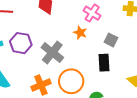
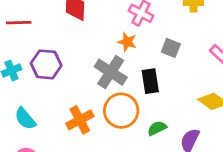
gray cross: (52, 52) -> (111, 72), moved
black rectangle: (104, 63) -> (150, 81), moved

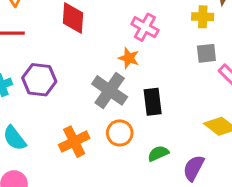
gray square: (171, 48) -> (206, 53), moved, turned -30
orange circle: (121, 111) -> (120, 133), size x0.7

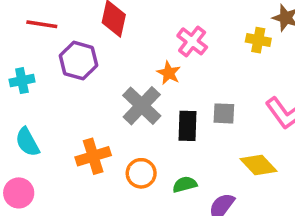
gray square: (206, 53) -> (224, 113), moved
purple hexagon: (39, 80) -> (78, 61), moved
orange circle: (120, 133) -> (141, 173), moved

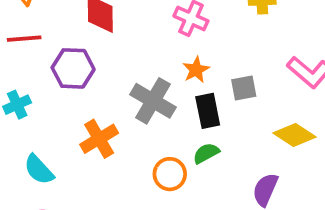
orange star: (169, 73) -> (196, 70), moved, turned 30
orange cross: (93, 156) -> (99, 139), moved
green semicircle: (185, 184) -> (206, 153), moved

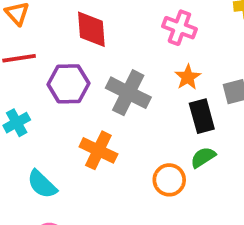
gray cross: (153, 101) -> (128, 93), moved
orange cross: (99, 139) -> (98, 150), turned -30

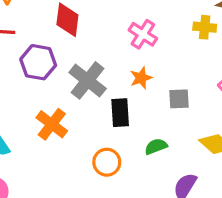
black rectangle: (202, 116) -> (120, 113), moved
green semicircle: (203, 157) -> (156, 146), moved

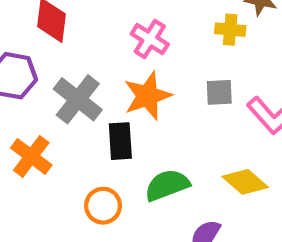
orange star: (141, 78) -> (147, 96), size x1.6
gray square: (179, 99) -> (219, 92), moved
green semicircle: (156, 146) -> (167, 185), size x1.5

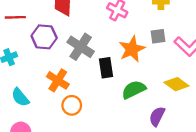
orange star: (147, 96) -> (132, 49), moved
orange circle: (103, 206) -> (72, 105), moved

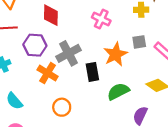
gray cross: (81, 47) -> (69, 53), turned 30
orange cross: (58, 80) -> (48, 73), moved

